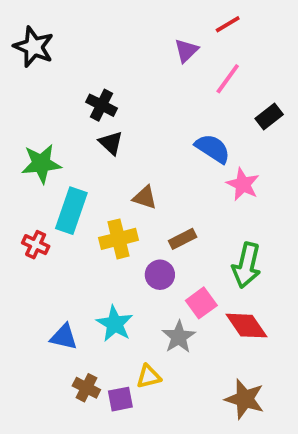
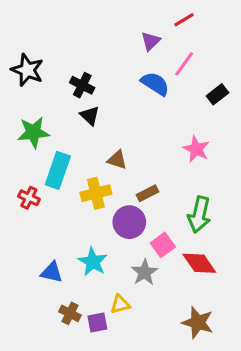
black star: (34, 47) -> (27, 70), moved
blue semicircle: (213, 149) -> (155, 84), moved
purple circle: (160, 275) -> (129, 222), size x1.4

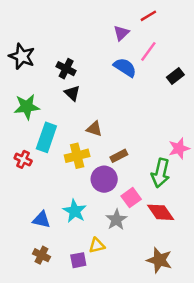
pink star: (196, 149) -> (179, 148), moved, turned 30
brown cross: (70, 313) -> (41, 255), moved

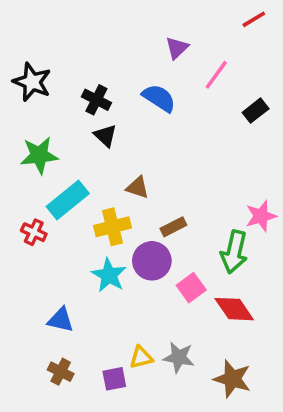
red line: (148, 16) -> (254, 19), moved
blue semicircle: (125, 67) -> (159, 98), moved
cyan rectangle: (46, 137) -> (68, 200), turned 32
cyan star: (75, 211) -> (109, 275), moved
gray star: (116, 220) -> (179, 357), moved, turned -30

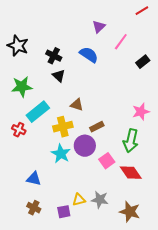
pink star: (261, 216) -> (141, 112), moved

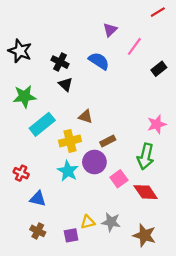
red cross: (19, 130) -> (21, 173), moved

